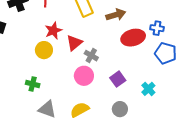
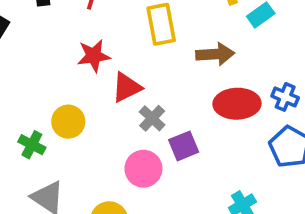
yellow circle: (44, 50) -> (68, 122), moved
pink circle: (84, 76) -> (143, 169), moved
purple square: (118, 79) -> (184, 146), moved

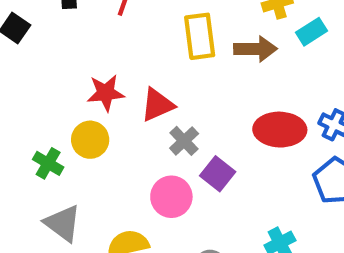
brown arrow: (215, 54) -> (255, 49), moved
red star: (94, 56) -> (106, 93), moved
purple square: (184, 146) -> (218, 174), turned -32

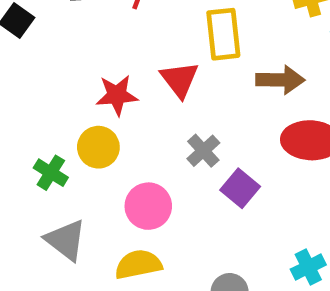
brown arrow: (255, 49) -> (280, 80), moved
red triangle: (157, 105) -> (180, 79), moved, turned -45
pink circle: (171, 197) -> (148, 206), moved

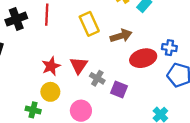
red triangle: (180, 79) -> (79, 65), moved, turned 30

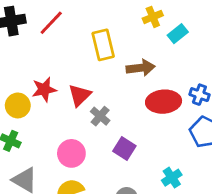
red line: (47, 15) -> (51, 23), turned 30
purple square: (119, 90) -> (124, 149), moved
yellow circle: (50, 92) -> (18, 105), moved

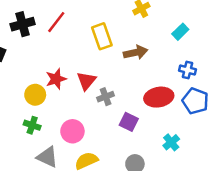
cyan rectangle: (178, 34) -> (180, 32), moved
red ellipse: (164, 102) -> (159, 97), moved
gray cross: (100, 116) -> (106, 97), turned 35
pink circle: (71, 153) -> (72, 131), moved

